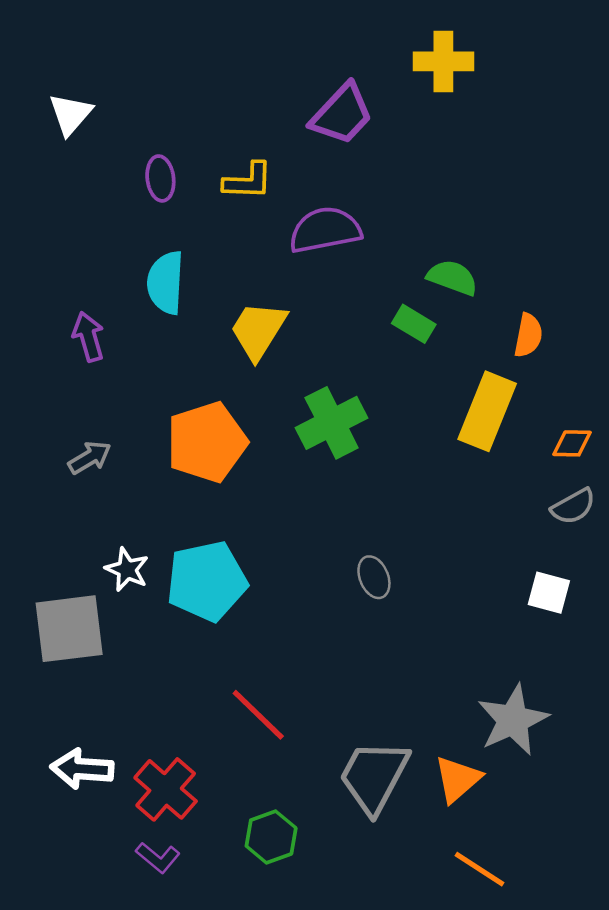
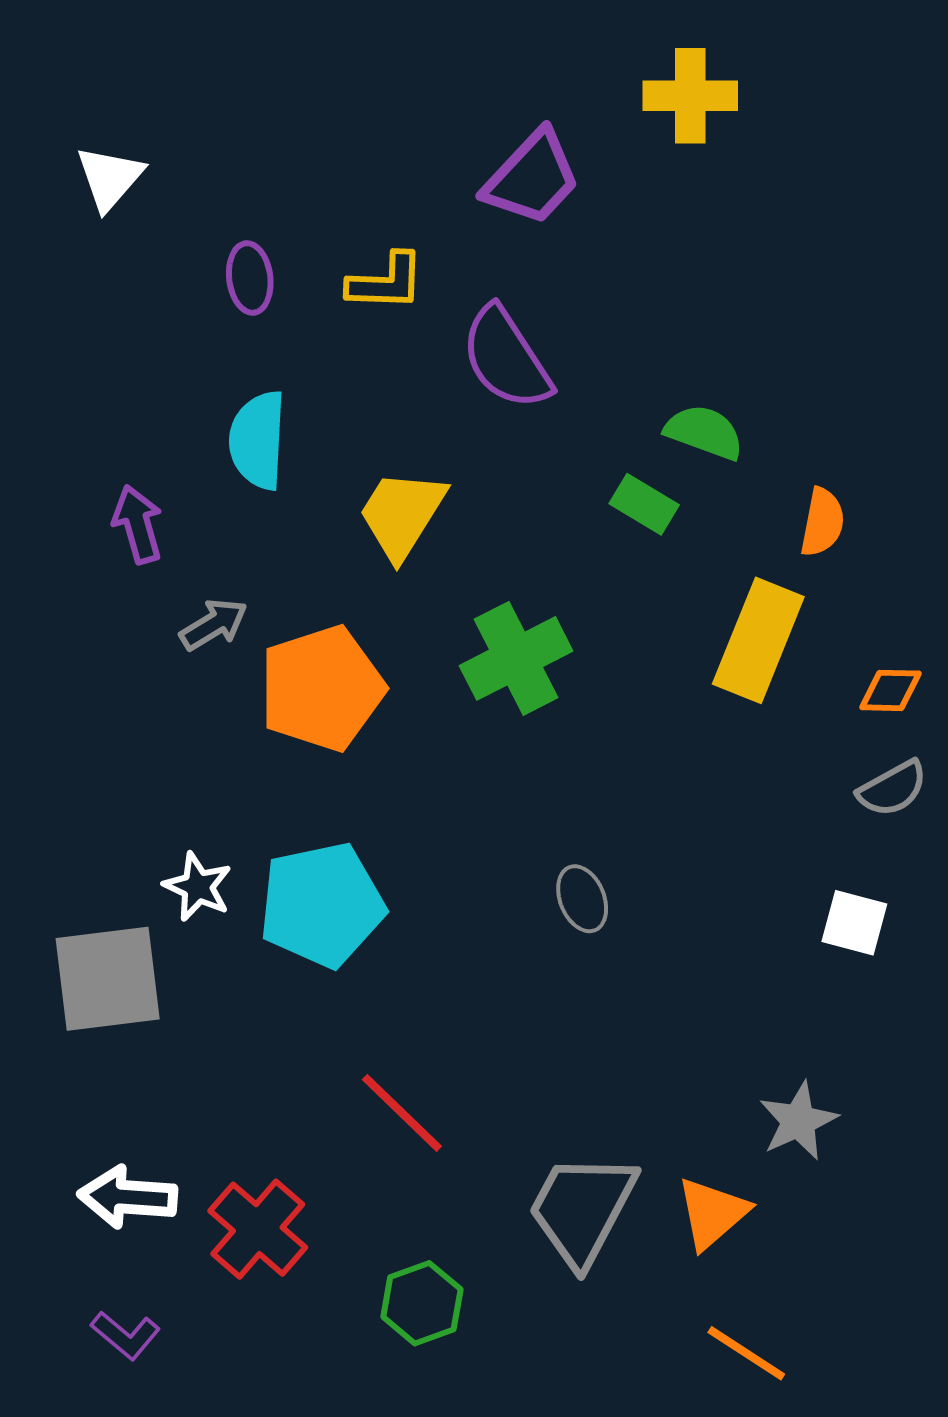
purple semicircle: (325, 230) -> (506, 358), turned -112
gray arrow: (90, 458) -> (214, 624), moved
gray star: (513, 720) -> (798, 1121), size x0.7
purple L-shape: (158, 858) -> (126, 1335), moved

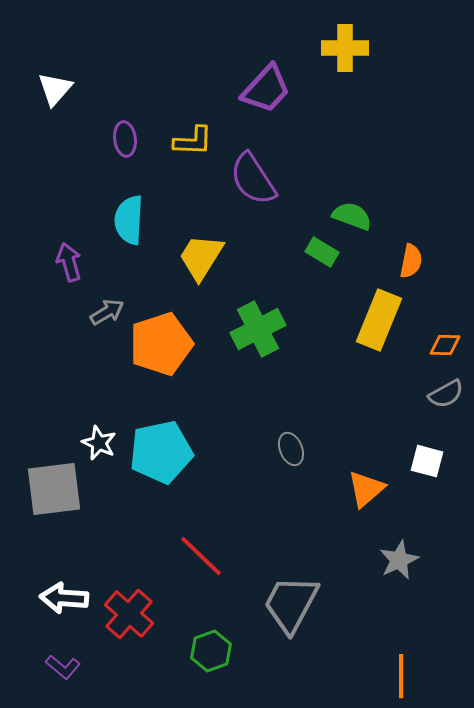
orange triangle: (712, 1213) -> (366, 489), moved
orange line: (746, 1353) -> (401, 676), moved, turned 57

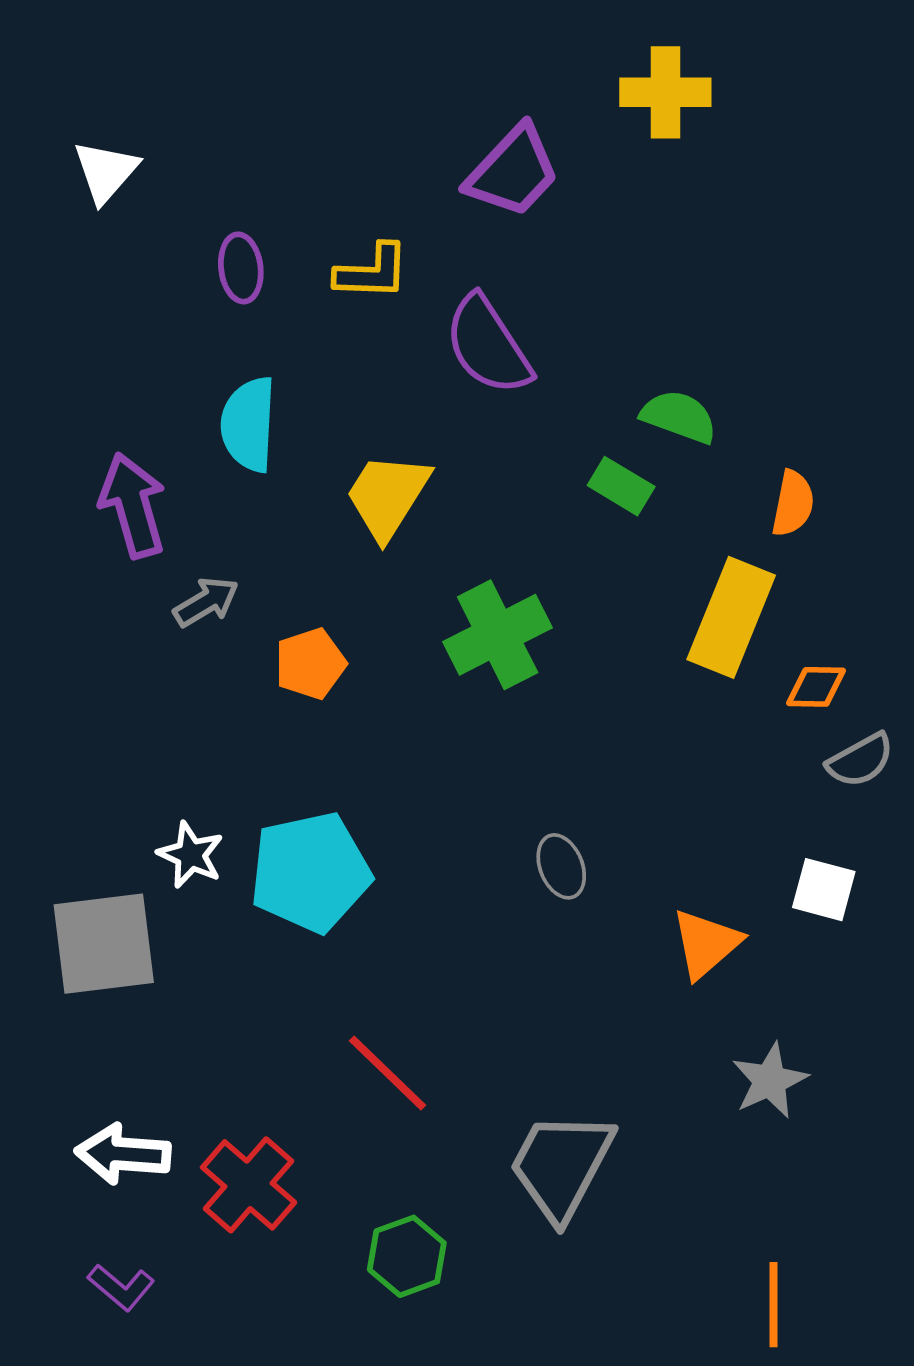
purple arrow: (69, 262) -> (133, 505), size x1.4
orange pentagon: (161, 344) -> (310, 664), size x0.6
orange diamond: (445, 345) -> (816, 687), moved

